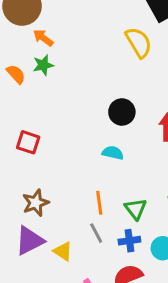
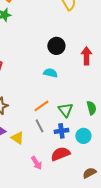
orange line: (99, 203) -> (41, 106), turned 63

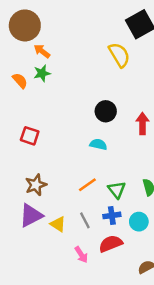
gray line: (39, 126) -> (85, 220), moved

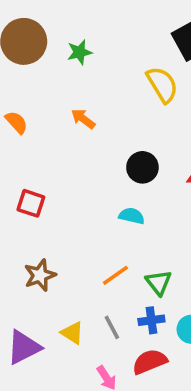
orange arrow: (42, 51) -> (83, 119), moved
green star: (42, 73) -> (79, 52), moved
purple triangle: (31, 215) -> (24, 347), moved

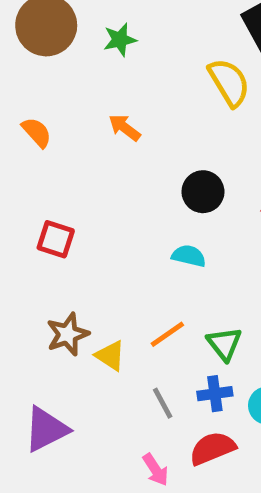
yellow triangle: (72, 333) -> (110, 356), moved

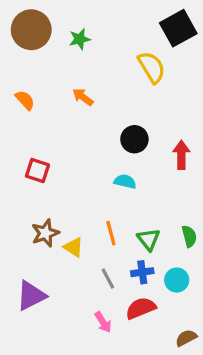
orange line: (167, 334) -> (111, 233), turned -70

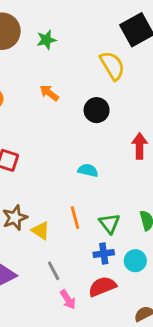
black circle: (134, 139) -> (97, 110), moved
gray line: (108, 278) -> (54, 271), moved

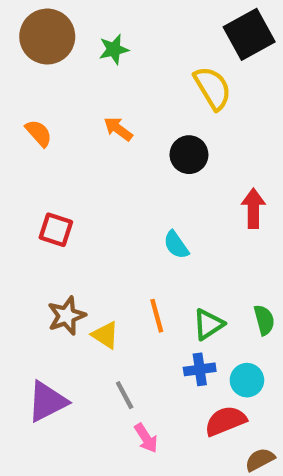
cyan semicircle: (88, 170) -> (176, 245), turned -138
green triangle: (109, 223) -> (208, 324), turned 35
red semicircle: (102, 287) -> (225, 421), moved

